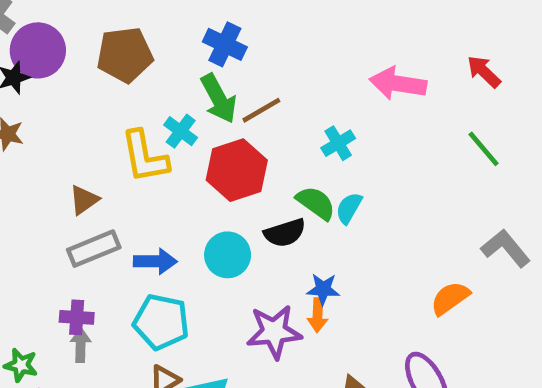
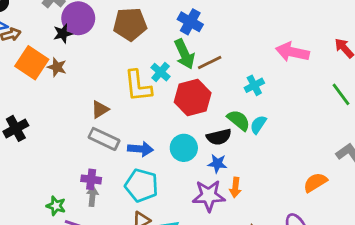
gray rectangle: (94, 249) -> (104, 139), turned 44
blue star: (323, 289) -> (217, 164), moved

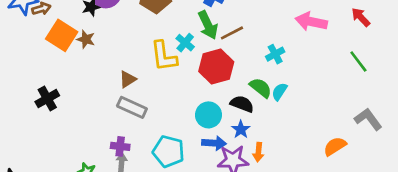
black semicircle: (219, 137) -> (242, 104), turned -145
blue arrow: (140, 149) -> (214, 143), moved
blue star: (217, 164) -> (241, 129), turned 30

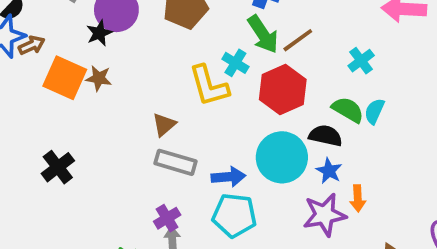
cyan circle: (208, 115) -> (282, 157), size x1.4
blue arrow: (214, 143) -> (228, 177), moved
purple cross: (120, 146) -> (167, 218), turned -30

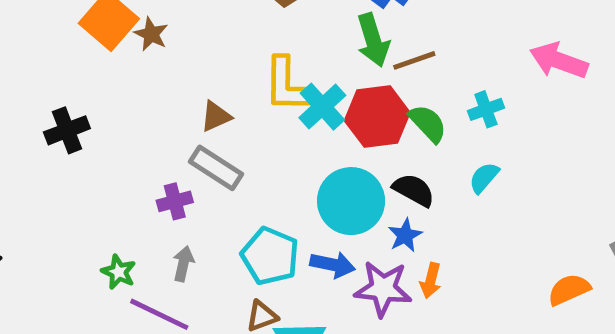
cyan cross: (235, 63) -> (322, 107), moved, size x1.4
green semicircle: (348, 110) -> (428, 123), moved
blue arrow: (228, 177) -> (333, 265), moved
purple cross: (167, 218) -> (175, 201), moved

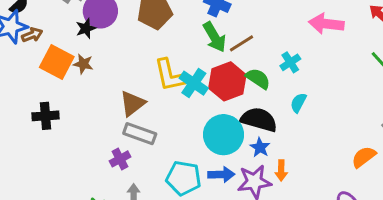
brown triangle: (216, 116) -> (132, 103), size x1.4
black cross: (67, 130) -> (46, 116), moved, turned 30
black semicircle: (414, 190) -> (259, 120), size x1.4

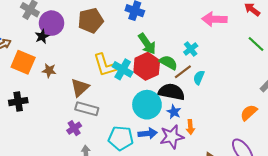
green arrow: (214, 37) -> (147, 44), moved
brown line: (241, 43) -> (183, 72), moved
brown star: (83, 64) -> (49, 70), moved

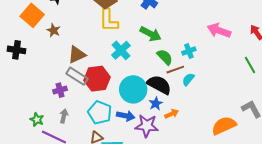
green arrow: (147, 44) -> (151, 34), turned -45
yellow L-shape: (105, 65) -> (109, 20), moved
red hexagon: (147, 66) -> (97, 79), moved
orange semicircle: (249, 113) -> (224, 126), size x1.4
orange arrow: (190, 127) -> (172, 114), moved, turned -128

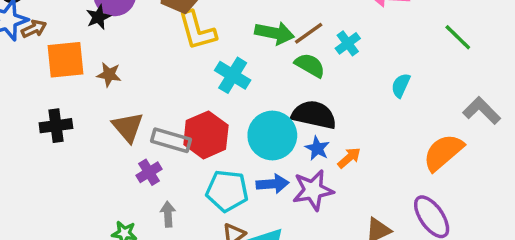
orange square: (32, 15) -> (66, 60), turned -30
brown triangle: (77, 55) -> (128, 127), moved, turned -30
brown line: (175, 70) -> (309, 33), moved
cyan semicircle: (188, 79) -> (401, 85), moved

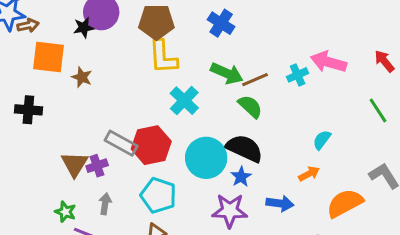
cyan cross: (348, 43) -> (298, 75), moved
brown triangle: (128, 127) -> (75, 164), moved
orange arrow: (349, 158) -> (309, 174), moved
blue arrow: (273, 184) -> (280, 203), moved

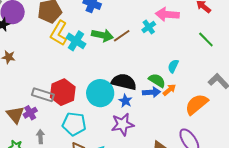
yellow L-shape: (163, 57) -> (59, 33), turned 45
cyan cross: (184, 101) -> (76, 41), moved
green semicircle: (250, 106) -> (157, 80), moved
blue arrow: (280, 203) -> (152, 92), moved

